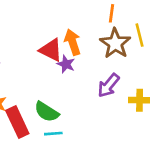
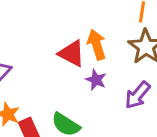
purple star: (66, 64) -> (96, 80), moved

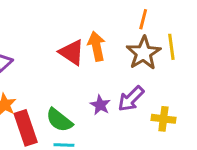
purple star: (96, 80) -> (100, 105), moved

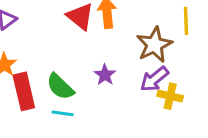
brown star: (144, 53) -> (154, 45), moved
purple arrow: (131, 99) -> (154, 79), moved

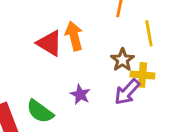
brown star: (154, 45) -> (122, 60), size x0.7
yellow cross: (170, 96) -> (142, 75), moved

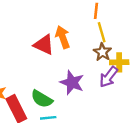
yellow line: (149, 33) -> (102, 32), moved
purple star: (80, 95) -> (72, 83), size x1.5

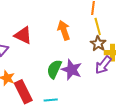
red triangle: (44, 45) -> (23, 35), moved
green semicircle: (42, 99) -> (54, 69), moved, turned 84

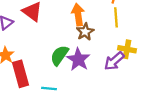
brown star: (98, 44) -> (85, 32), moved

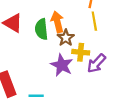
yellow cross: (127, 49) -> (81, 52), moved
green semicircle: (59, 55) -> (41, 29), moved, turned -36

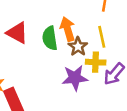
yellow line: (94, 21) -> (102, 37), moved
purple star: (62, 65) -> (75, 78), turned -30

